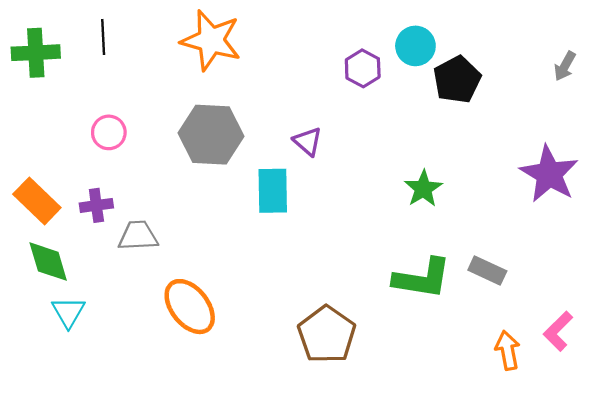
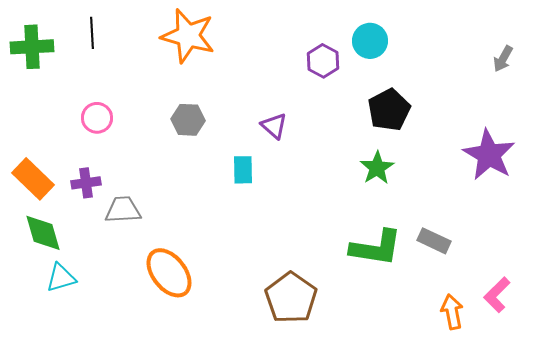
black pentagon: (457, 80) -> (389, 110), moved
gray hexagon: (211, 135) -> (188, 120), size x0.6
cyan rectangle: (273, 191) -> (243, 170), size x0.7
cyan triangle: (68, 312) -> (61, 278), turned 44

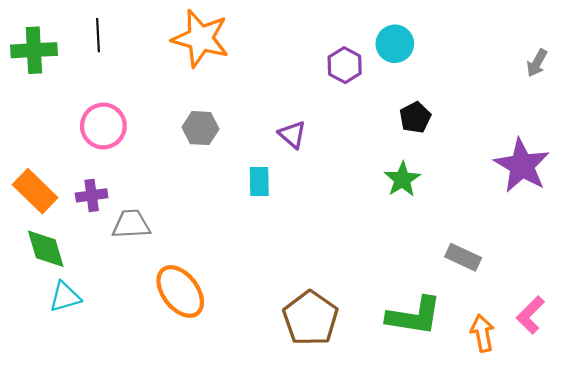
black pentagon: (389, 110) -> (415, 117), size x0.7
pink circle: (97, 118) -> (103, 126), size x1.4
green L-shape: (376, 248) -> (414, 316), moved

